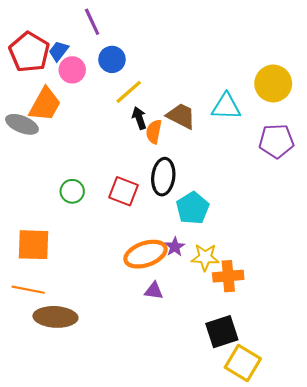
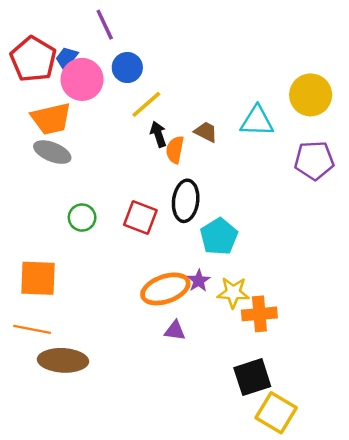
pink circle: (72, 70) -> (82, 79), size x1.4
orange trapezoid: (45, 104) -> (51, 119), turned 48
brown trapezoid: (181, 116) -> (206, 132), size x0.7
gray ellipse: (22, 124) -> (52, 152), moved

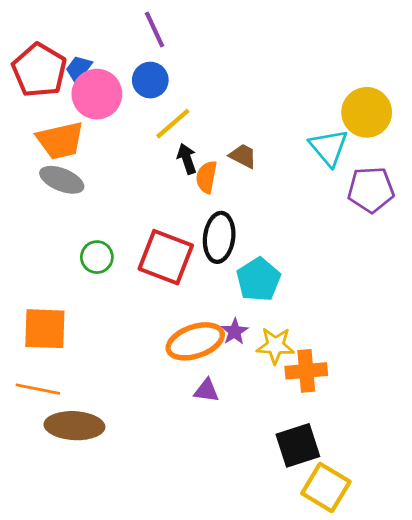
purple line: (105, 25) -> (154, 29), moved
cyan triangle: (257, 121) -> (329, 147), moved, turned 48
red square: (140, 218) -> (166, 257), size x1.4

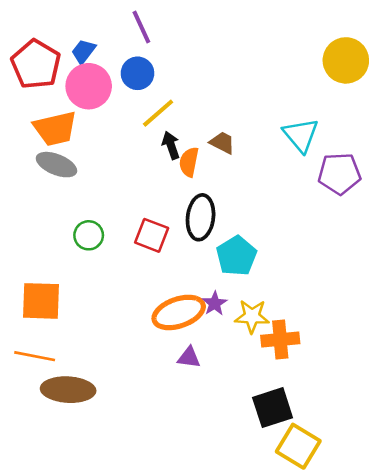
blue trapezoid: (79, 69) -> (83, 51), moved
yellow circle: (367, 112) -> (346, 60), moved
red square: (166, 257) -> (152, 235), size x0.7

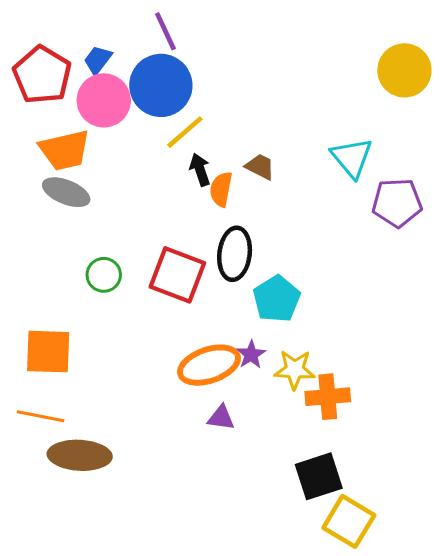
blue circle: (138, 73) -> (161, 85), size x1.6
red square: (152, 235) -> (177, 275), size x1.4

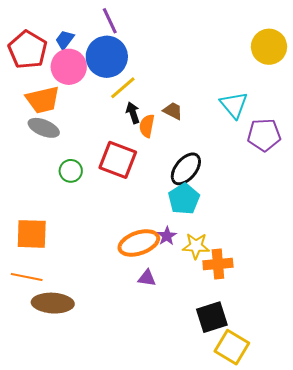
black ellipse: (235, 254) -> (186, 169), moved, turned 32
green circle: (104, 275) -> (71, 171), moved
red square: (177, 275) -> (118, 160), moved

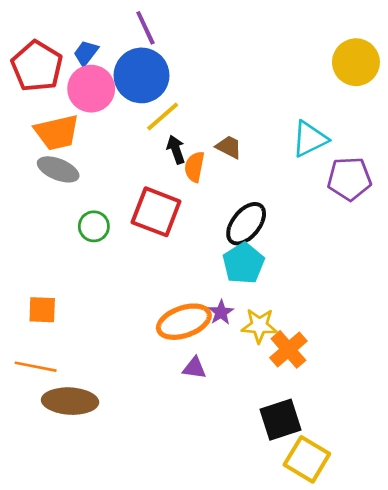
cyan triangle: (234, 105) -> (310, 139), turned 44
orange square: (32, 234) -> (42, 310), size x0.7
orange cross: (218, 264) -> (288, 349), turned -36

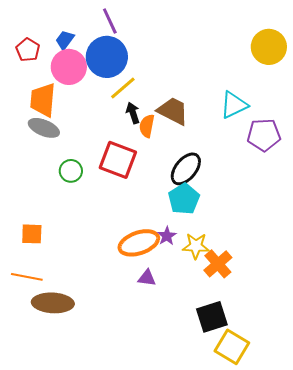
red pentagon: (37, 66) -> (28, 50), size x0.6
orange trapezoid: (57, 132) -> (43, 100), turned 108
brown trapezoid: (229, 147) -> (173, 111), size x1.6

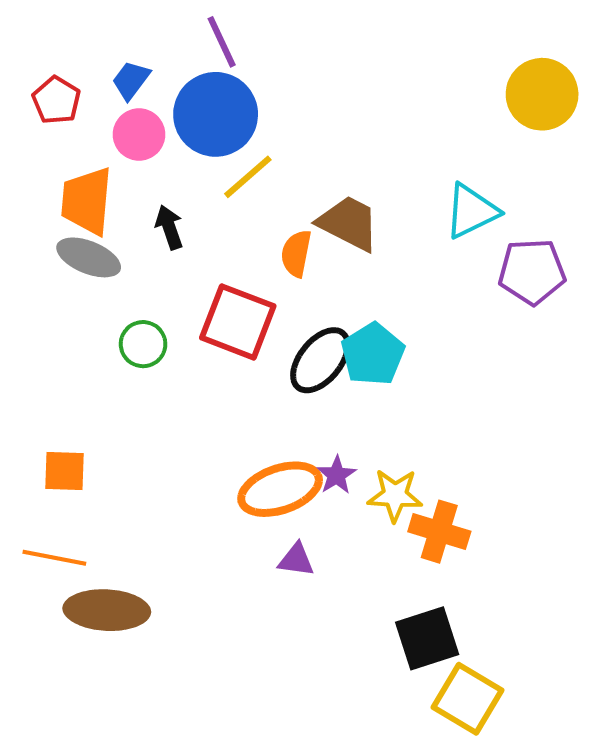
pink circle: (69, 67) -> (139, 135), size x0.7
black arrow: (133, 113) -> (169, 227), moved
black ellipse: (186, 169) -> (320, 360), moved
cyan pentagon: (184, 199) -> (373, 354), moved
orange cross: (218, 264) -> (439, 532), turned -32

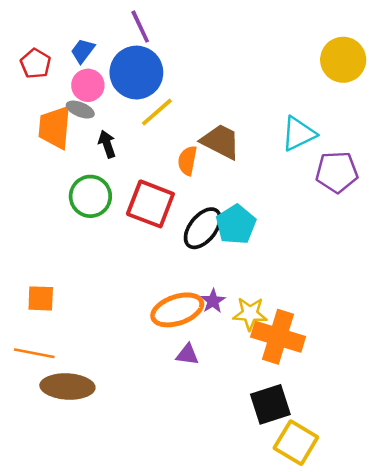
gray ellipse: (89, 257) -> (80, 110), moved, size x0.7
green circle: (143, 344) -> (90, 196), moved, size x1.4
orange cross: (439, 532) -> (278, 337), size x1.4

